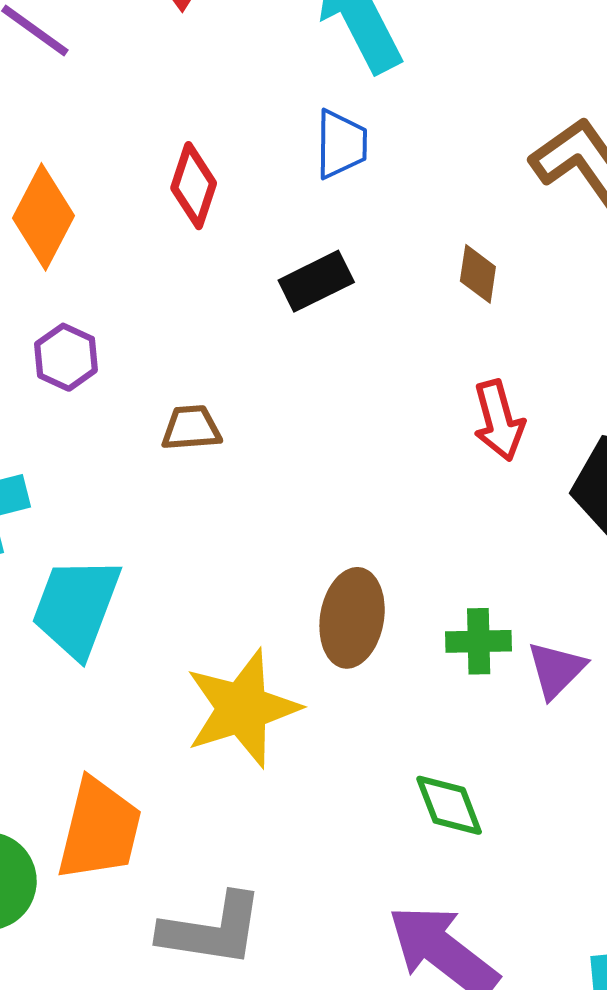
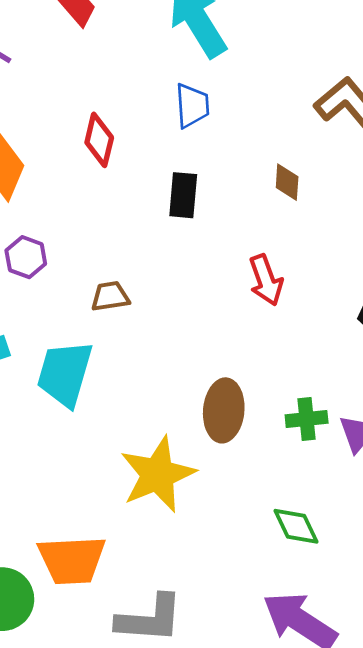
black rectangle: (316, 281) -> (183, 195), turned -54
red arrow: (499, 421) -> (266, 280), moved
cyan trapezoid: (76, 607) -> (65, 374), moved
orange trapezoid: (99, 830) -> (72, 560), turned 78

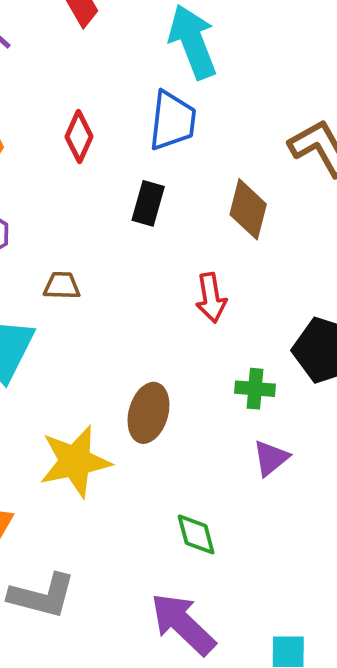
blue trapezoid: (192, 106) -> (172, 121), size x1.4
brown diamond: (287, 182) -> (248, 209), size x1.6
green cross: (307, 419) -> (255, 389), moved

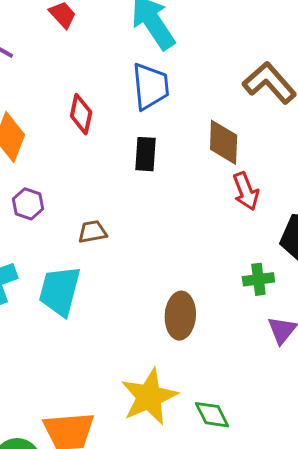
red arrow: (211, 298) -> (246, 191), moved
yellow star: (75, 461) -> (149, 397), moved
green diamond: (196, 534) -> (212, 415), moved

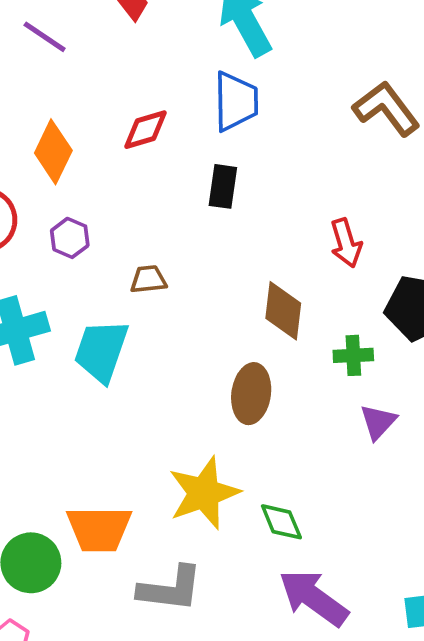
red diamond: (81, 114) -> (145, 130), turned 57
brown diamond: (224, 142) -> (283, 311), moved

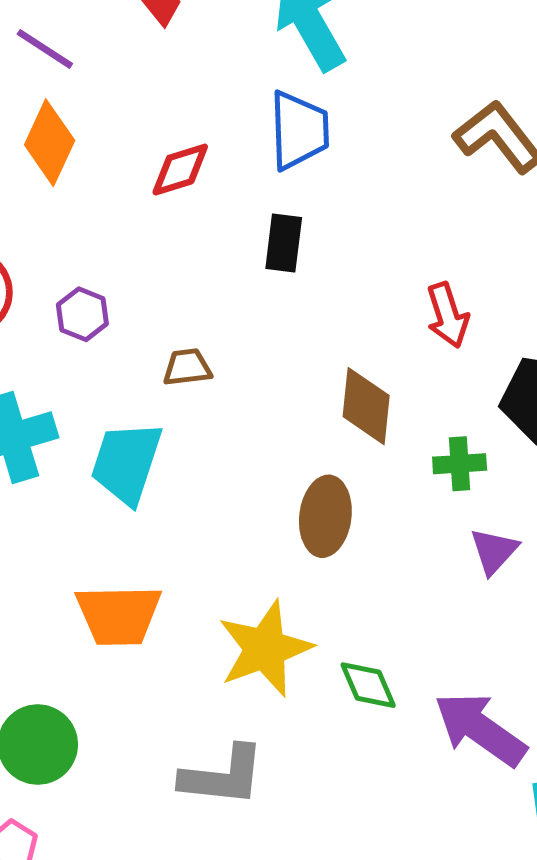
orange diamond: (53, 152) -> (50, 143), moved
orange trapezoid: (99, 529) -> (119, 615), moved
purple arrow: (313, 598) -> (480, 729), moved

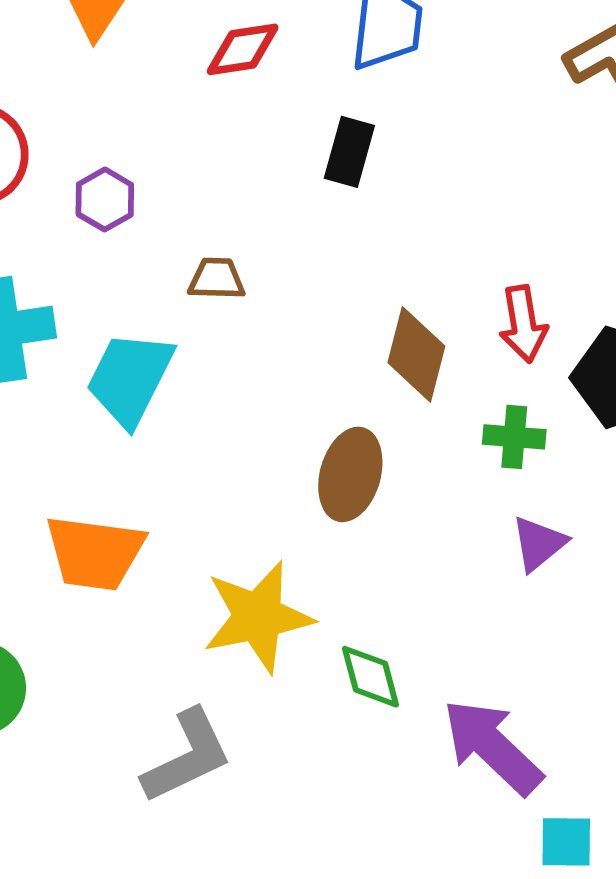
red arrow: (448, 315) -> (523, 324), moved
gray L-shape: (223, 776) -> (187, 756), turned -40

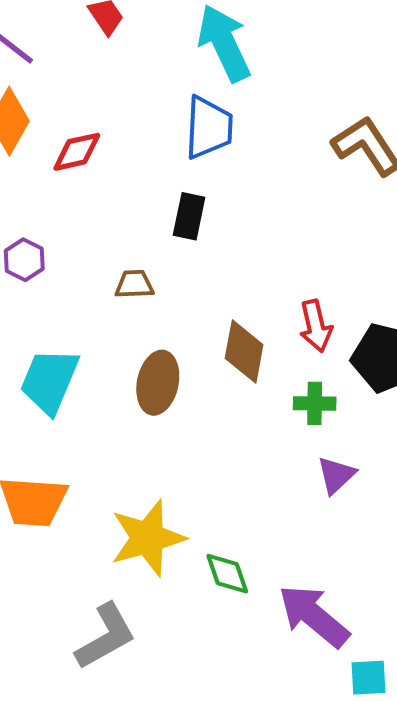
red diamond: (243, 49) -> (77, 152), moved
brown trapezoid: (217, 279) -> (134, 284), moved
brown ellipse: (350, 474) -> (158, 383), moved

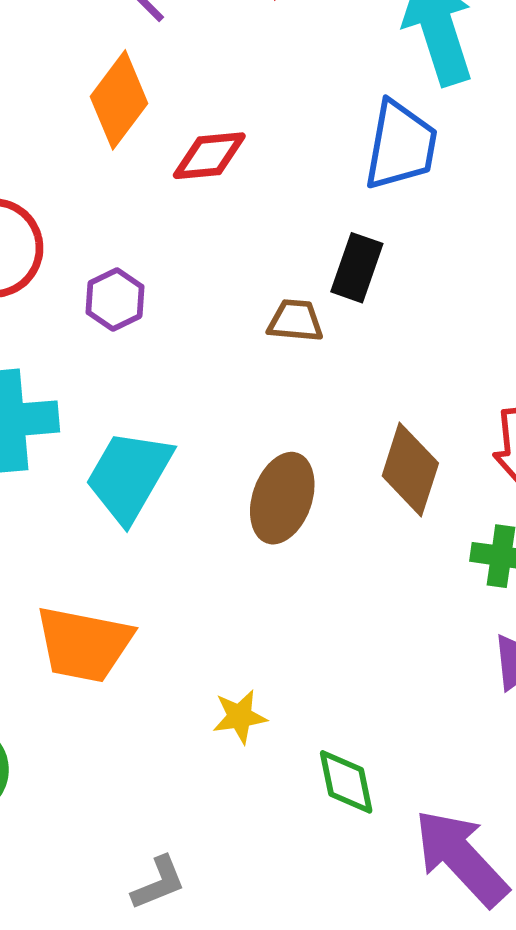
brown trapezoid: (134, 284) -> (295, 321), moved
yellow star: (148, 538) -> (240, 717), size x0.5
gray L-shape: (106, 636) -> (158, 883), moved, size x0.6

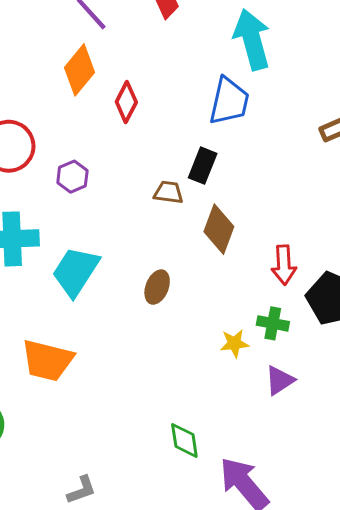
red diamond: (209, 156) -> (126, 102), turned -60
brown diamond: (410, 470) -> (219, 229), moved
brown ellipse: (282, 498) -> (157, 287), size x0.7
yellow star: (240, 717) -> (234, 343), moved

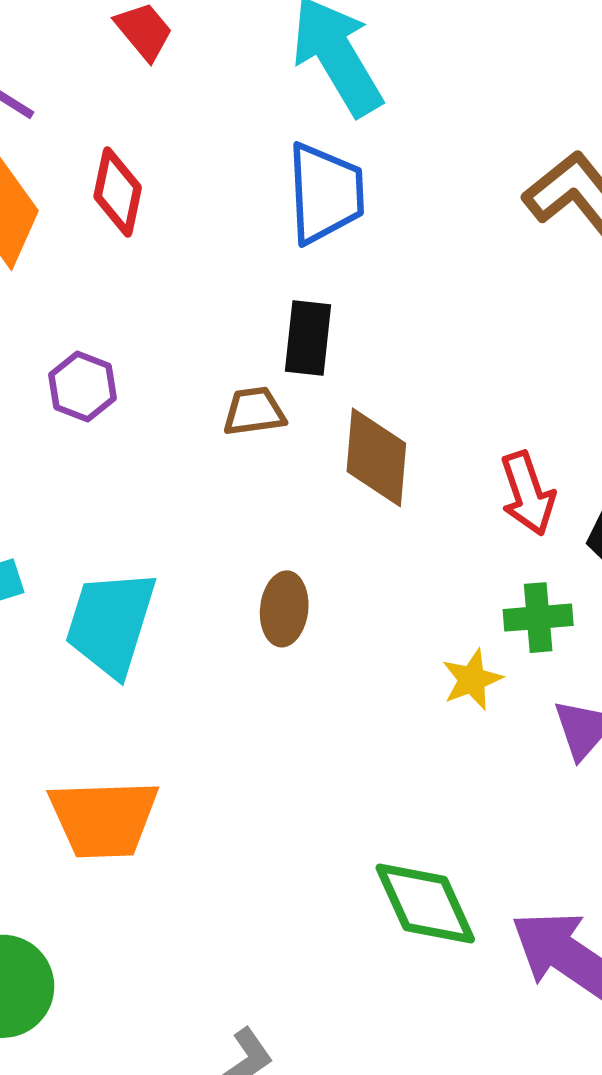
red diamond: (126, 102) -> (118, 192), moved
purple hexagon: (72, 177) -> (82, 387), moved
green diamond: (184, 440) -> (425, 903), size x1.4

